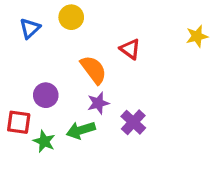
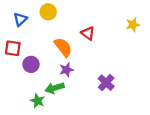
red square: (19, 122) -> (13, 48), moved
purple cross: (133, 122) -> (106, 83), moved
green star: (44, 141) -> (37, 101), moved

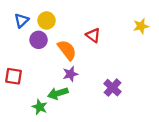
yellow circle: (48, 12) -> (47, 20), moved
red square: (13, 48) -> (14, 76), moved
purple circle: (31, 64) -> (39, 40), moved

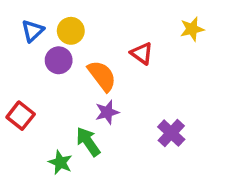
yellow star: (141, 26) -> (192, 29), moved
red square: (14, 76) -> (21, 116), turned 30
green arrow: (58, 93) -> (88, 142), turned 72

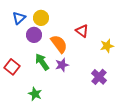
yellow star: (192, 29) -> (107, 46), moved
green arrow: (88, 142) -> (42, 62), moved

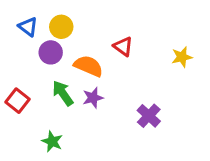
blue triangle: (19, 18) -> (28, 27), turned -40
orange semicircle: (59, 44) -> (88, 66), turned -30
yellow star: (107, 46) -> (182, 57), moved

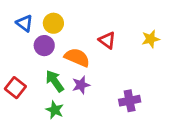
yellow star: (182, 57) -> (151, 39), moved
purple cross: (149, 116) -> (130, 101), turned 36
green star: (52, 141) -> (55, 110), moved

